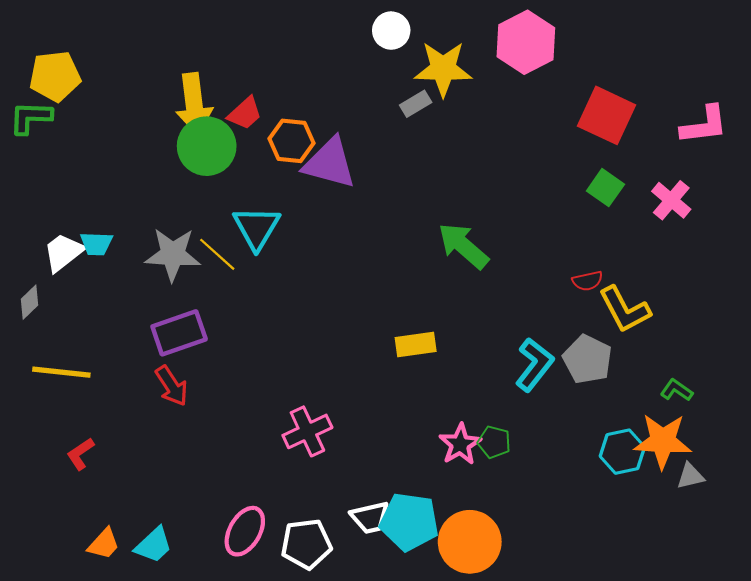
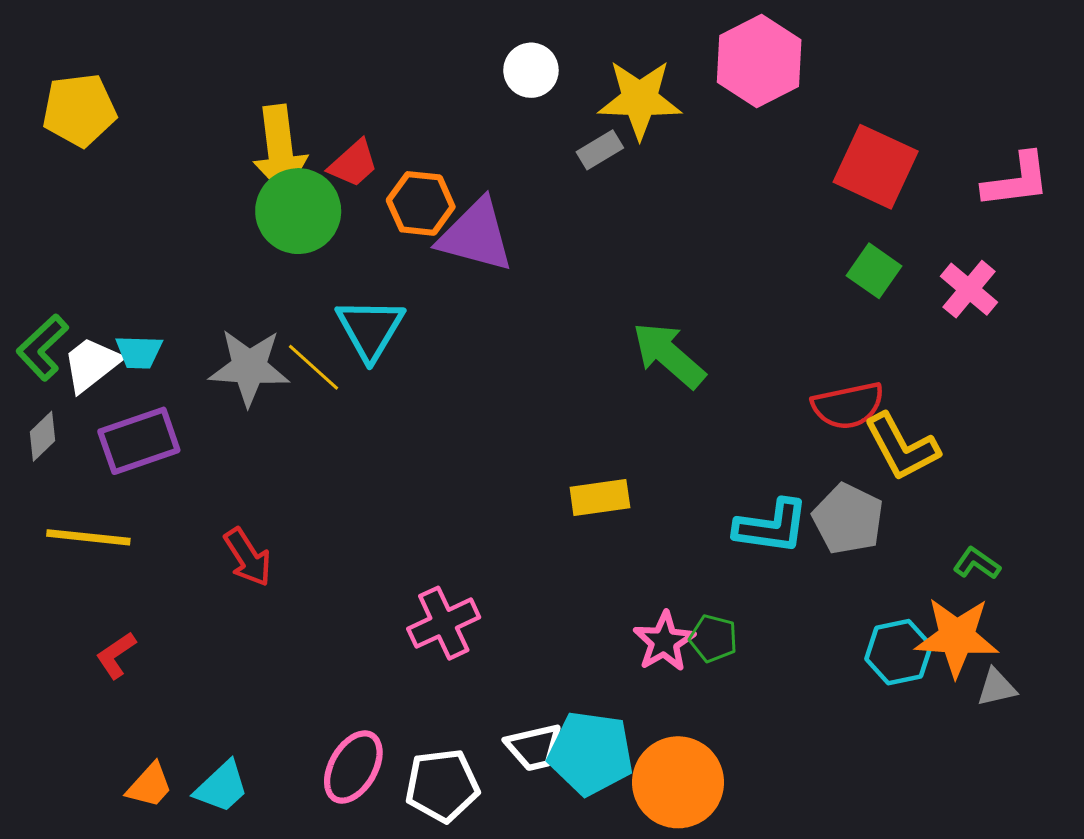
white circle: (391, 31) -> (531, 70), moved
green L-shape: (31, 118) -> (42, 347), moved, turned -45
red semicircle: (587, 281) -> (848, 406), size x1.6
purple rectangle: (179, 333) -> (139, 441), moved
cyan L-shape: (534, 365) -> (771, 527), turned 60

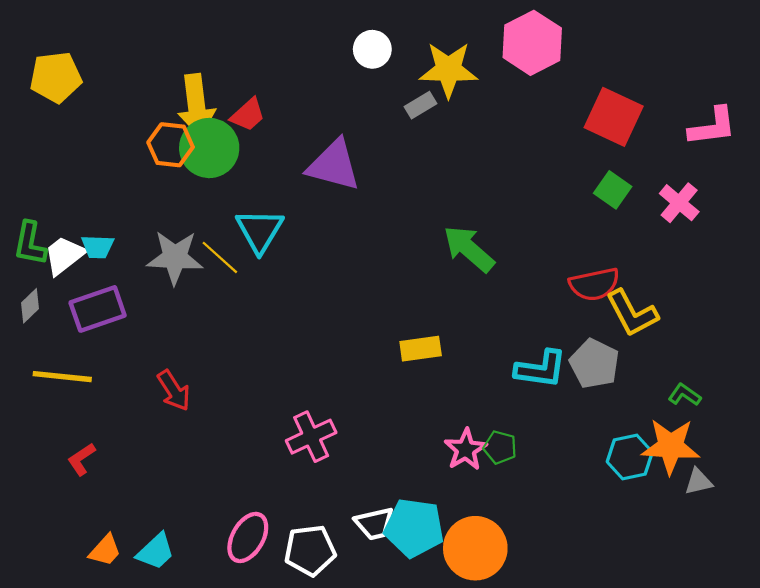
orange hexagon: (421, 203) -> (171, 145), moved
green L-shape: (42, 347) -> (30, 243), turned -36

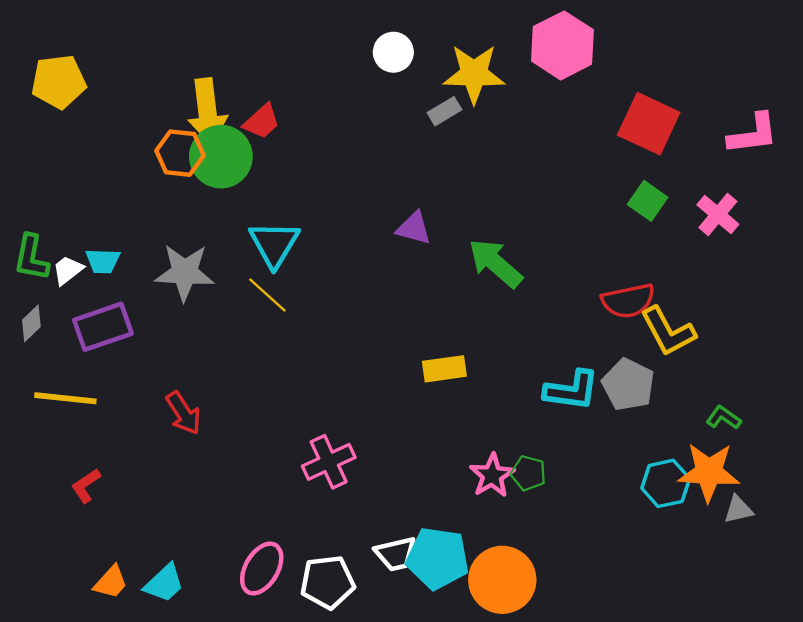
purple triangle: (334, 165) -> (414, 228), moved, size x0.6
white trapezoid: (64, 255) -> (68, 270), size x0.7
yellow line: (220, 257) -> (267, 295), moved

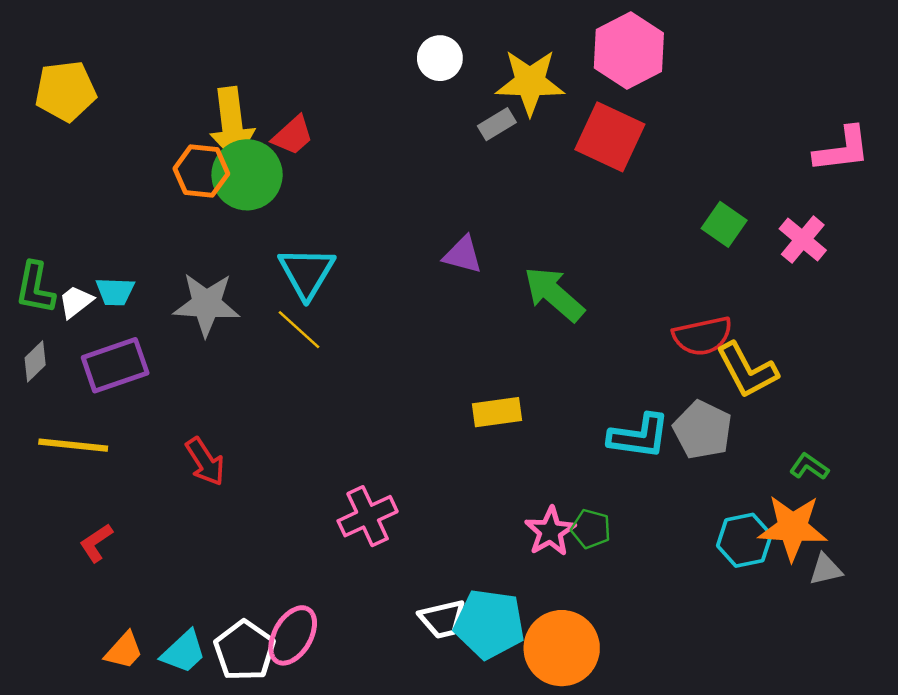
red square: (649, 124) -> (610, 137), moved
white pentagon: (328, 582) -> (244, 651), moved, turned -30

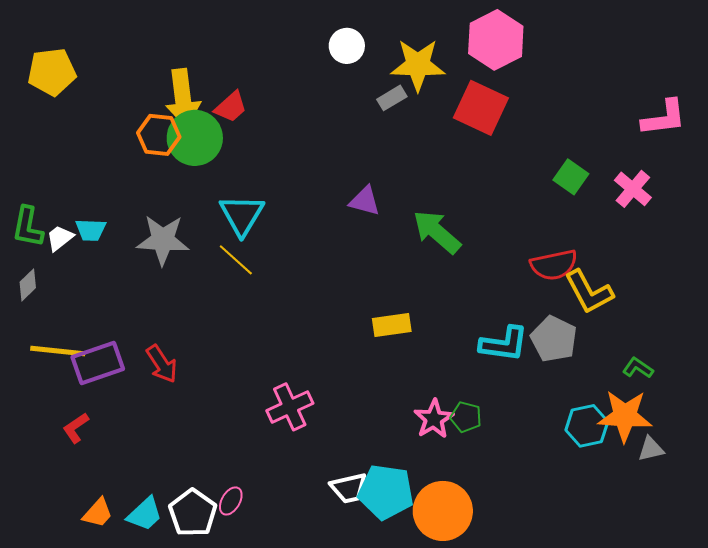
purple rectangle: (115, 365) -> (98, 363), moved
pink ellipse: (293, 635) -> (231, 501), size x0.6

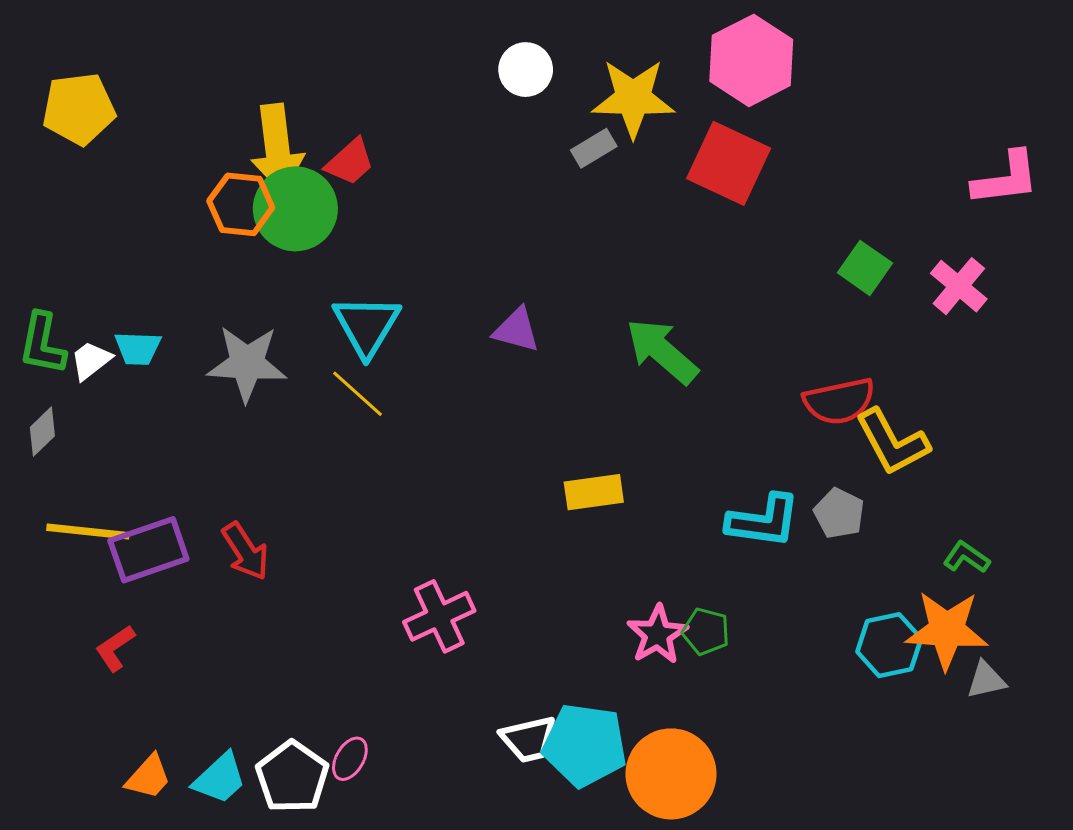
purple triangle: (365, 201) -> (517, 330), moved
gray pentagon: (554, 339) -> (839, 513), size x0.7

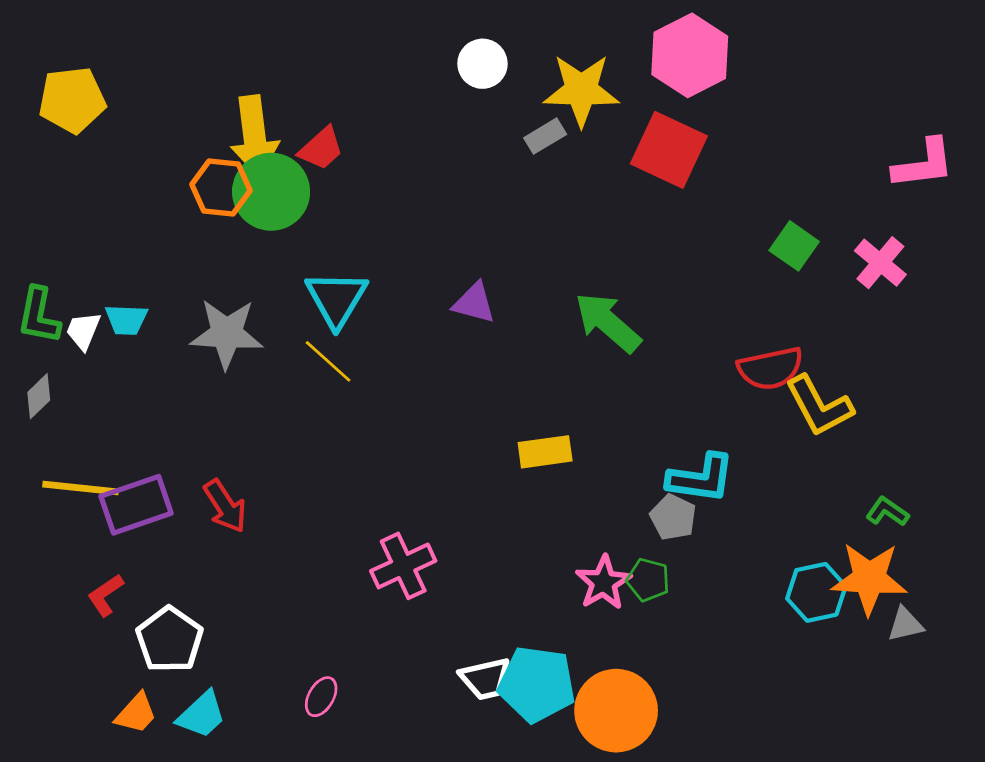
white trapezoid: (91, 360) -> (83, 331), turned -30
gray pentagon: (839, 513) -> (673, 517), moved
white pentagon: (292, 777) -> (170, 640), moved

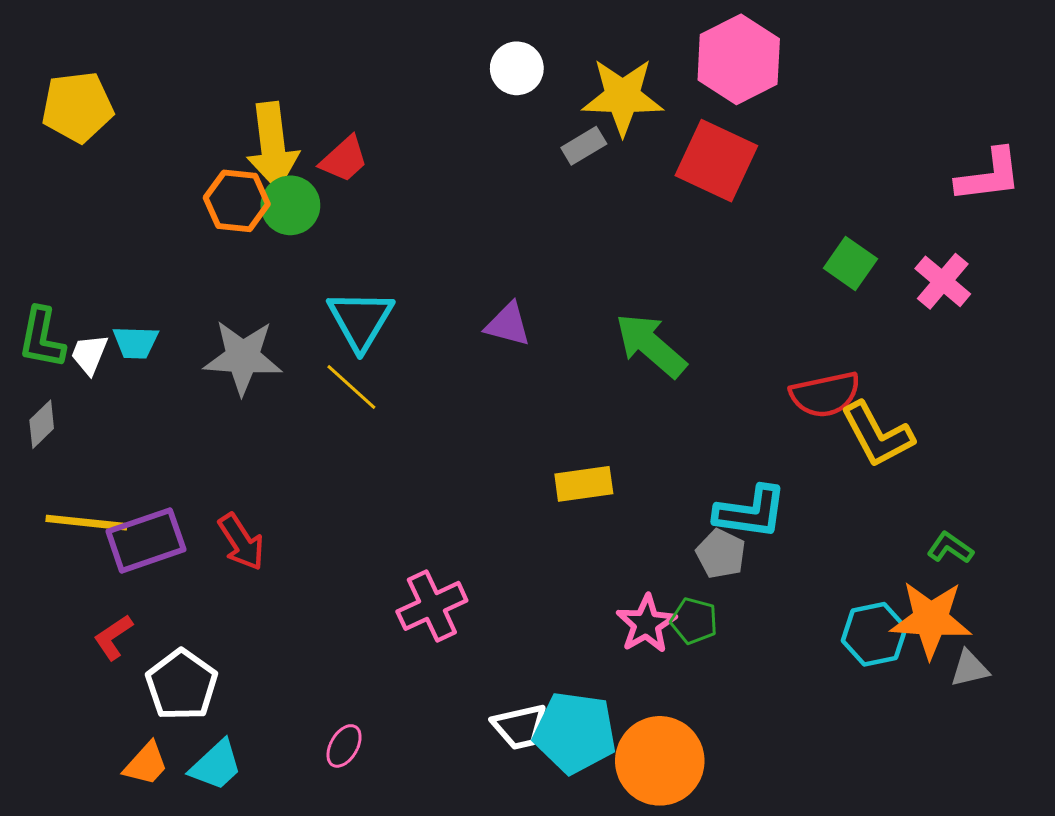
green circle: (271, 192) -> (290, 205), size x0.7

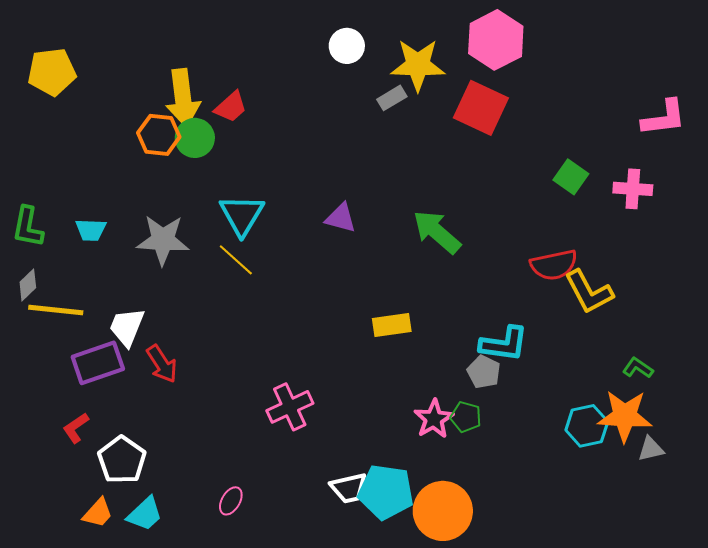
pink cross: (943, 281) -> (633, 189), turned -36
white trapezoid: (89, 354) -> (127, 327), moved, size x1.4
yellow line: (86, 523) -> (56, 310), moved

